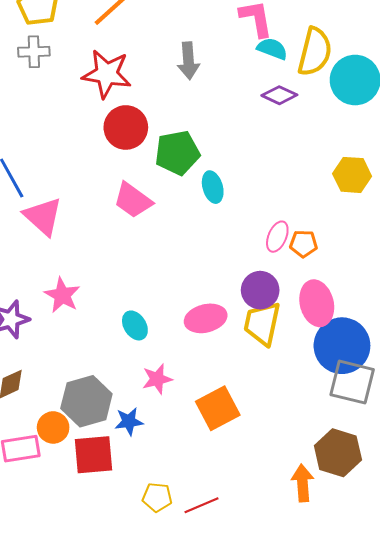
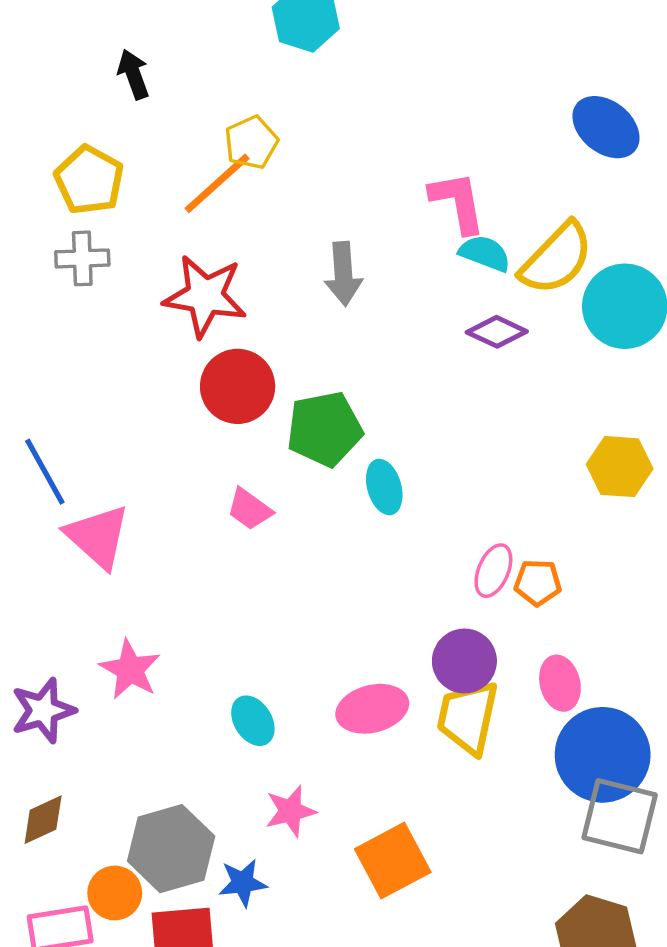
yellow semicircle: (315, 52) -> (557, 258), turned 30
pink trapezoid: (133, 200) -> (249, 509), size x0.7
pink ellipse: (317, 303) -> (560, 683), size x0.7

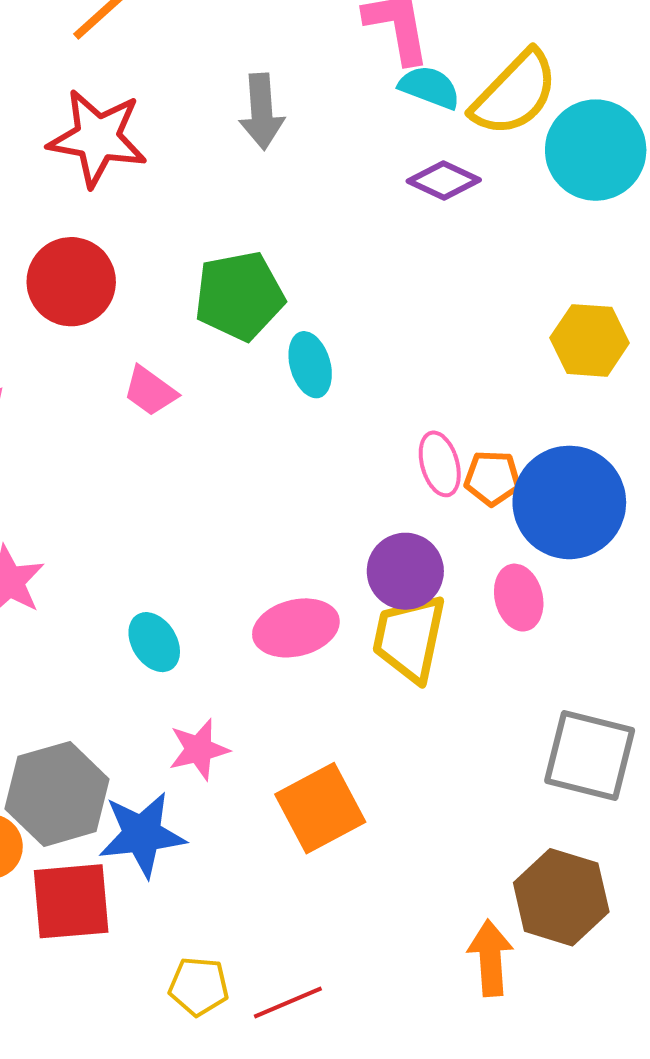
red circle: (238, 386) -> (71, 282), moved
pink ellipse: (493, 571) -> (440, 464), turned -39
blue circle: (603, 755) -> (569, 502), moved
blue star: (243, 883) -> (142, 834), size x1.5

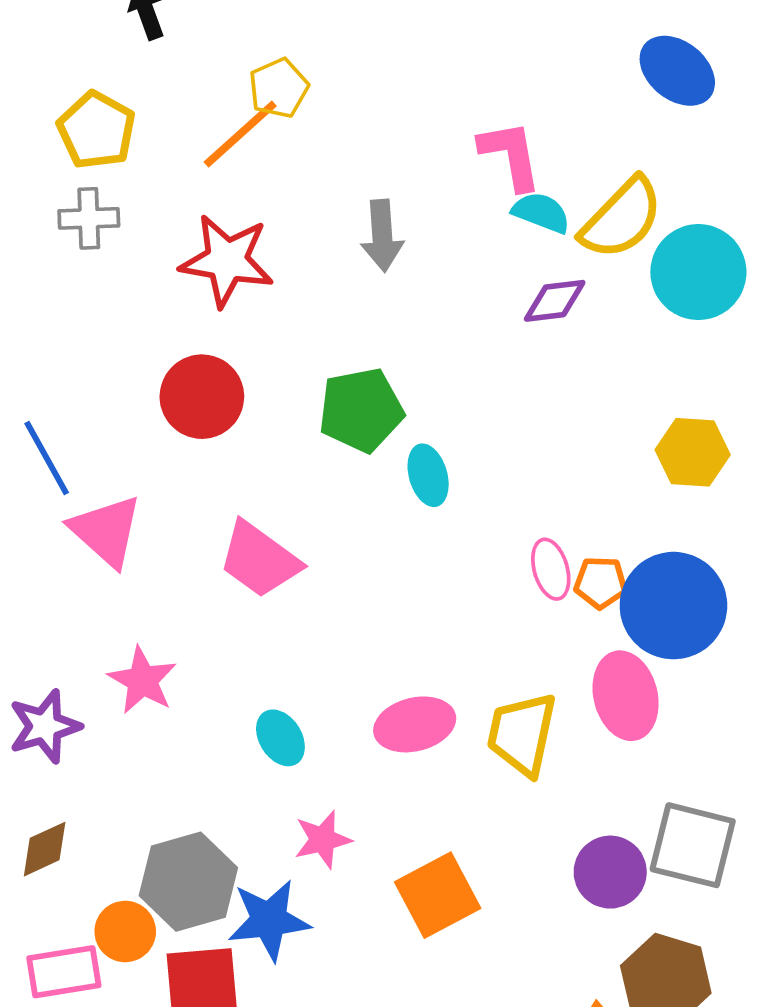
purple diamond: (444, 180) -> (555, 301), turned -32
pink trapezoid: (150, 391) -> (259, 560), moved, size x1.6
purple circle: (405, 571) -> (610, 872), moved
pink ellipse: (519, 598) -> (626, 696), size x1.4

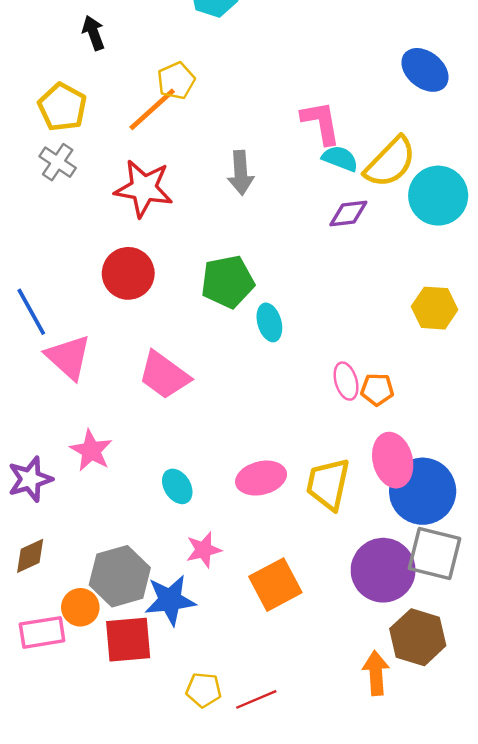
gray cross: (89, 218) -> (58, 162), turned 36
blue circle: (673, 606) -> (423, 491), moved
purple circle: (610, 872) -> (383, 570), size x1.4

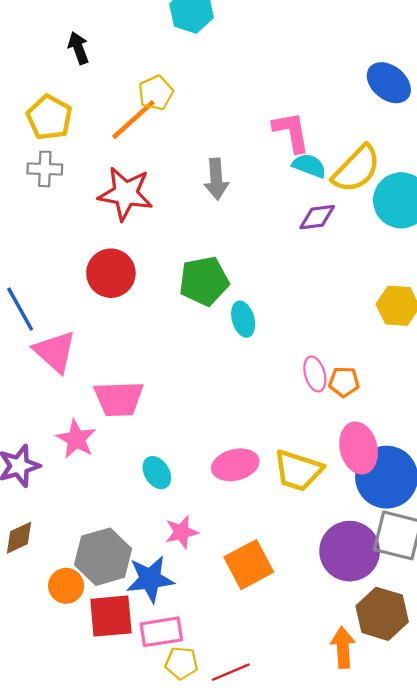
gray cross: (58, 162) -> (45, 169), turned -32
pink trapezoid: (164, 375) -> (119, 399), moved, turned -38
yellow trapezoid: (328, 484) -> (298, 470), turned -84
pink rectangle: (42, 632) -> (161, 632), moved

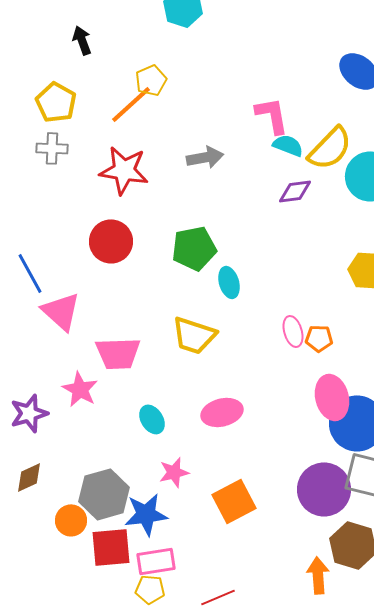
gray arrow: (216, 179) -> (205, 157), turned -96
yellow trapezoid: (298, 470) -> (194, 335), moved
yellow pentagon: (182, 663) -> (150, 589), moved

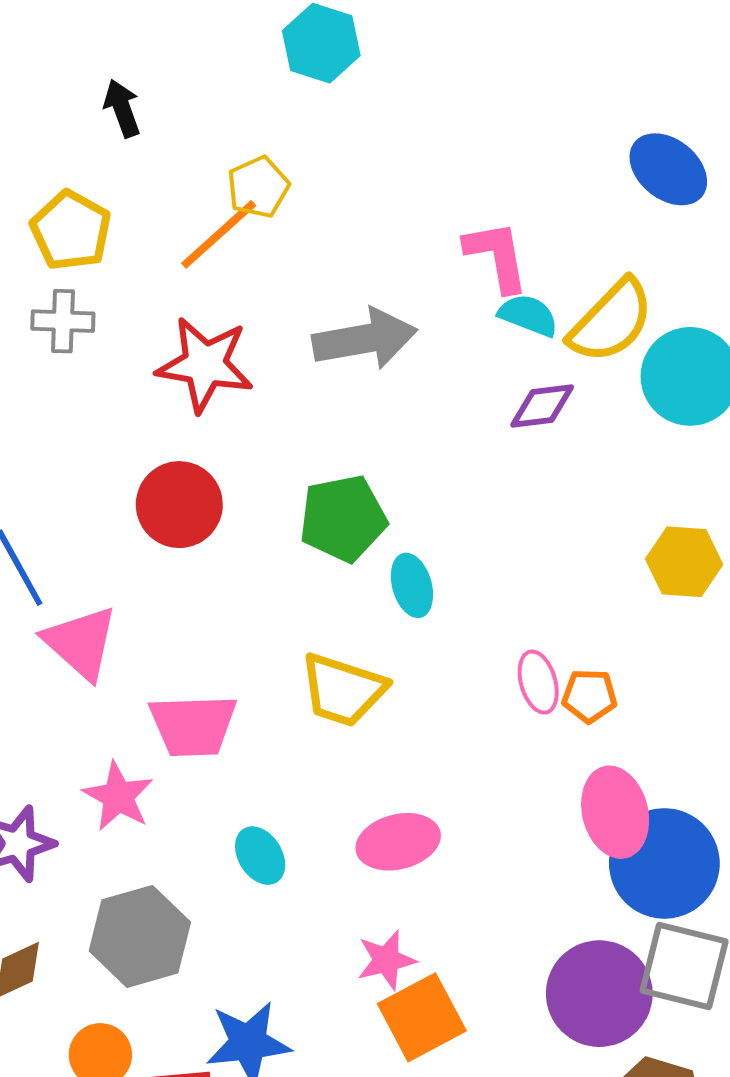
gray arrow: (205, 157) -> (365, 339), size x1.4
pink star: (174, 472) -> (386, 960), moved
gray hexagon: (104, 494) -> (140, 936), moved

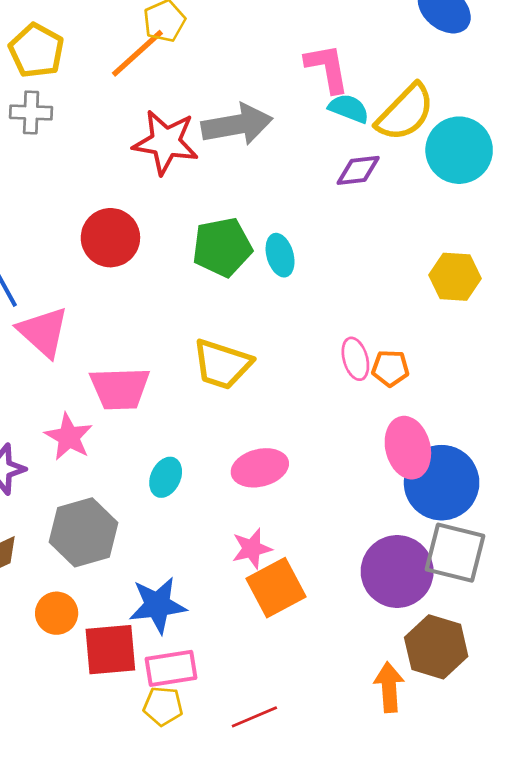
red star: (205, 365) -> (166, 142), moved
cyan ellipse: (412, 585) -> (280, 255), moved
cyan ellipse: (260, 856) -> (166, 477), turned 57

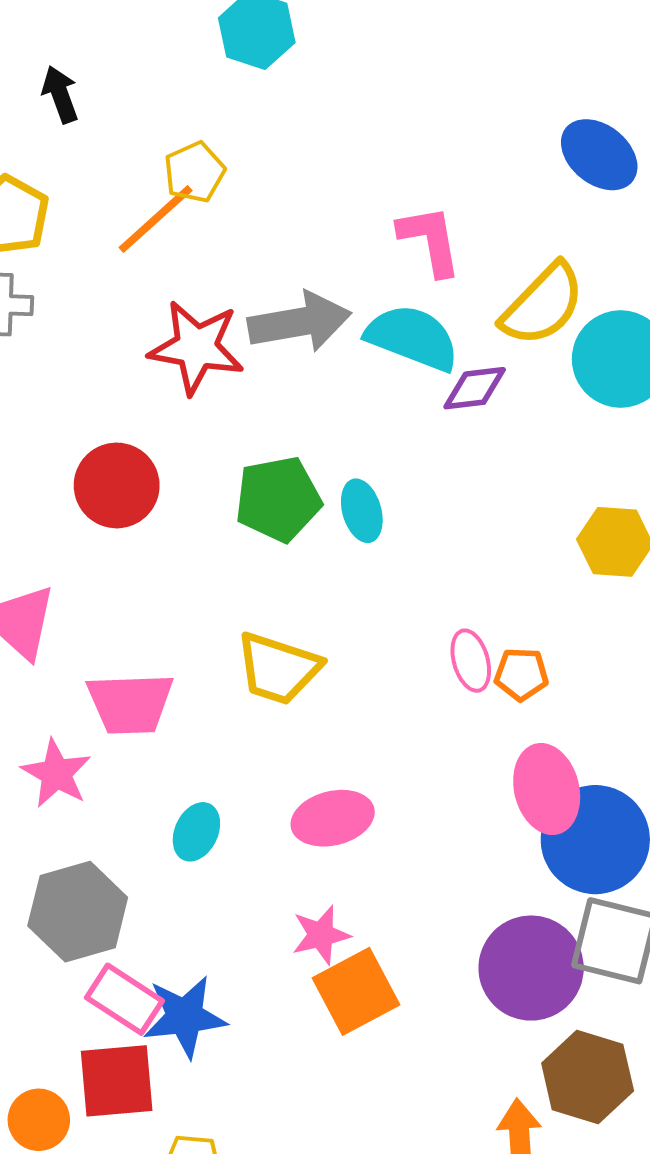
cyan semicircle: (349, 108) -> (412, 338), moved, size x1.6
orange circle: (57, 613) -> (39, 1120), moved
pink rectangle: (171, 668) -> (124, 999), moved, turned 42

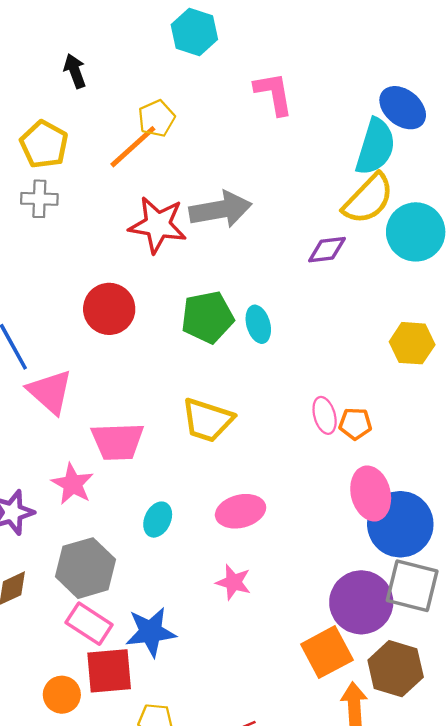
pink L-shape: (430, 240) -> (274, 93), moved
cyan semicircle: (412, 338) -> (375, 147), moved, turned 86
pink star: (321, 935) -> (233, 582), turned 30
orange square: (356, 991) -> (327, 652), moved
pink rectangle: (124, 999) -> (89, 624), moved

